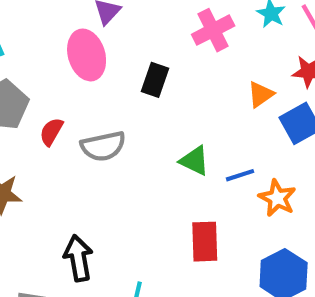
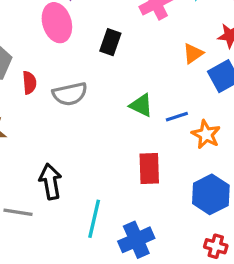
red semicircle: (51, 132) -> (29, 83), turned 145

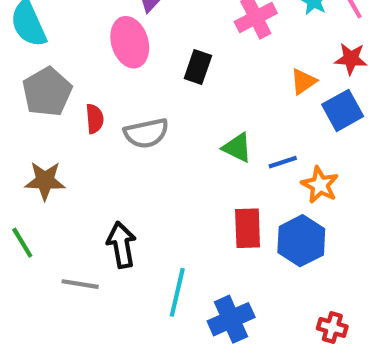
blue hexagon: (211, 194) -> (301, 241), moved

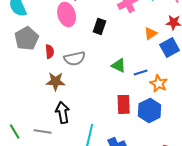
brown star: (45, 181) -> (56, 81), moved
green line: (22, 243) -> (15, 131), moved

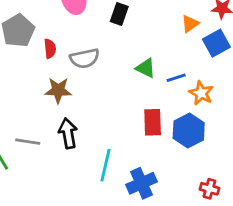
gray line: (43, 131) -> (28, 142), moved

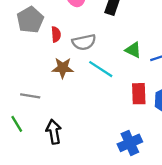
black arrow: (68, 133) -> (54, 132), moved
gray line: (28, 142) -> (30, 96), moved
cyan line: (105, 165) -> (101, 69), moved, turned -70

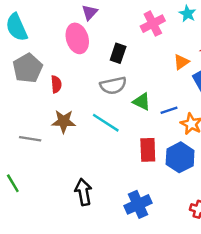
gray semicircle: (84, 42) -> (113, 85), moved
gray line: (30, 96) -> (30, 139), moved
black arrow: (54, 132) -> (83, 192), moved

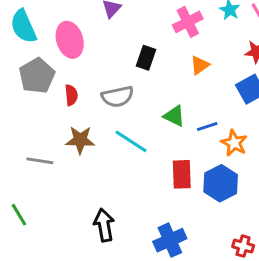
pink ellipse: (77, 38) -> (70, 40), moved
orange triangle: (181, 62) -> (200, 65), moved
gray semicircle: (113, 85) -> (118, 97), moved

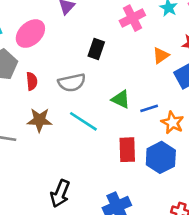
pink ellipse: (70, 40) -> (30, 34), turned 64
orange triangle: (200, 65) -> (161, 55), moved
black arrow: (104, 225) -> (60, 194), turned -148

